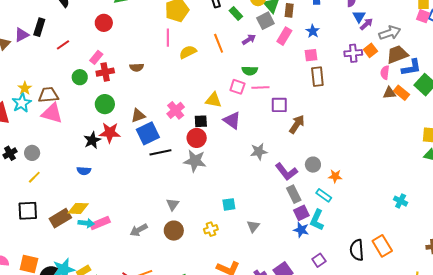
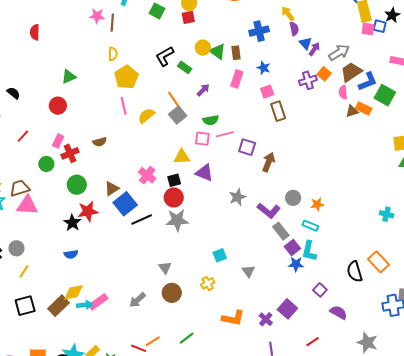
gray square: (265, 21) -> (178, 115), moved
purple square: (279, 105) -> (247, 147), turned 30

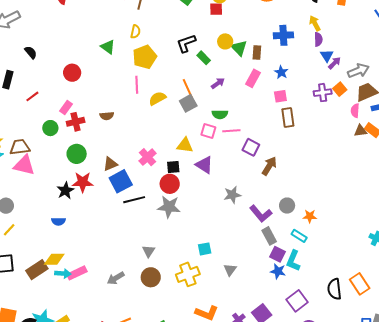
green triangle: (69, 77) -> (108, 47), moved, turned 49
purple square: (292, 247) -> (278, 254), turned -35
yellow cross: (208, 283) -> (188, 274), size x1.6
purple square: (320, 290) -> (297, 301), size x1.5

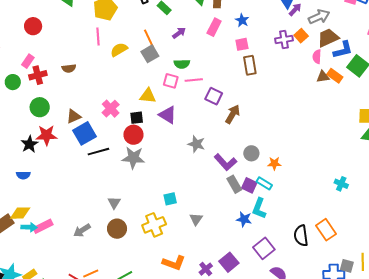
gray star: (232, 195) -> (196, 144), turned 30
purple square: (278, 254) -> (249, 185), moved

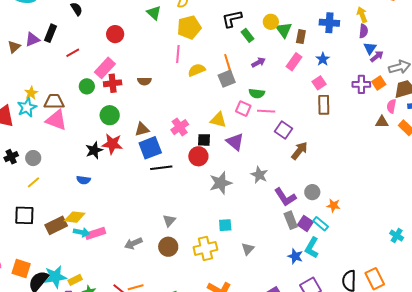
pink square: (242, 44) -> (319, 83), turned -32
pink rectangle: (28, 61) -> (105, 68), size x1.5
brown triangle: (323, 77) -> (382, 122), moved
gray star: (133, 158) -> (221, 183), moved, turned -30

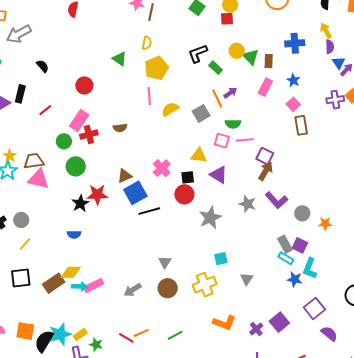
orange line: (228, 64) -> (217, 99), moved
green circle: (110, 115) -> (76, 166), moved
brown arrow: (299, 151) -> (266, 171), moved
purple L-shape: (285, 197) -> (276, 200), moved
cyan rectangle: (321, 224) -> (286, 258), moved

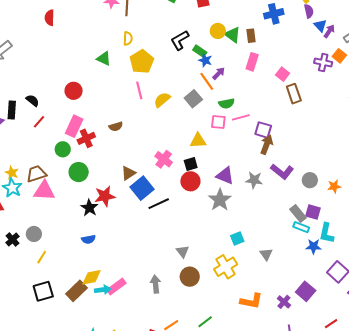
black semicircle: (43, 66) -> (33, 100), moved
blue star: (293, 80) -> (205, 60), moved
purple cross: (335, 100) -> (323, 63), turned 30
purple triangle: (219, 175) -> (225, 176), moved
gray arrow: (133, 290) -> (155, 284), turned 126

